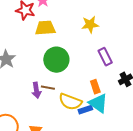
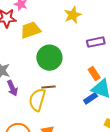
purple rectangle: (105, 57) -> (96, 42), turned -60
purple arrow: (36, 90) -> (12, 88), moved
yellow semicircle: (70, 102) -> (37, 100), moved, turned 100

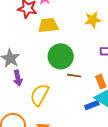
brown line: (49, 87) -> (74, 76), moved

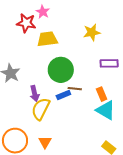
purple arrow: (18, 78) -> (34, 93), moved
blue rectangle: (92, 105) -> (63, 95), moved

